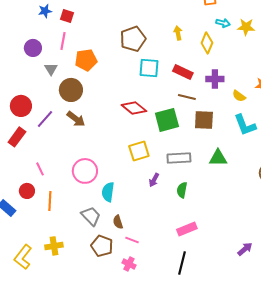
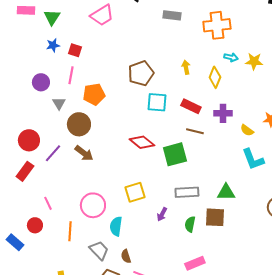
brown square: (204, 120) -> (215, 217), moved
yellow square: (139, 151) -> (135, 192), moved
orange line: (50, 201) -> (70, 231), moved

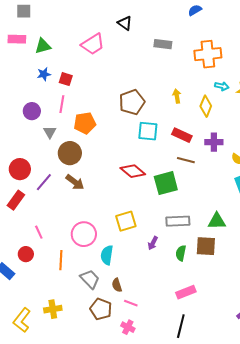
green triangle: (52, 17) -> (43, 46), turned 42

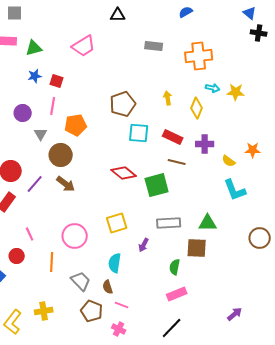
black triangle: (125, 23) -> (118, 15), moved, turned -35
green semicircle: (181, 253) -> (175, 267), moved
cyan semicircle: (107, 255) -> (115, 263), moved
black line: (181, 326) -> (172, 328), turned 30

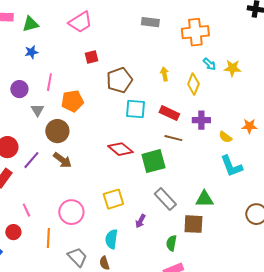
red square: (57, 81) -> (91, 57), moved, turned -32
cyan arrow: (213, 88) -> (209, 64), turned 32
gray rectangle: (169, 223) -> (165, 199), turned 50

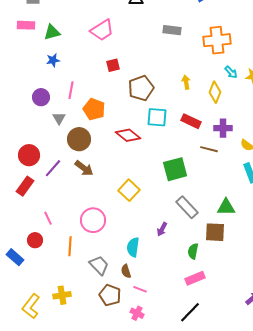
orange pentagon: (72, 101) -> (94, 109), turned 30
brown line: (173, 138) -> (209, 149), moved
red diamond: (120, 149) -> (128, 135), moved
yellow square: (113, 199) -> (129, 190), moved, turned -30

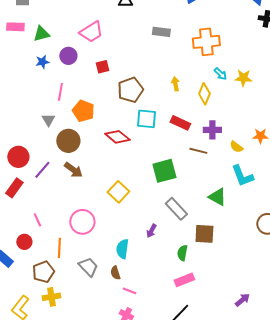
purple circle: (41, 97) -> (68, 56), moved
green triangle: (226, 207) -> (217, 197), moved, turned 30
brown pentagon: (110, 295) -> (43, 272), moved, turned 30

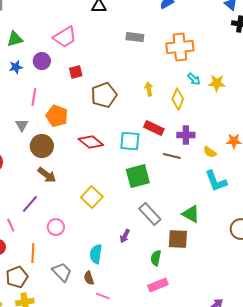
cyan square: (146, 119) -> (130, 141), moved
purple line: (42, 170) -> (30, 204), moved
green triangle: (217, 197) -> (191, 214), moved
pink circle: (82, 222) -> (56, 227), size x0.7

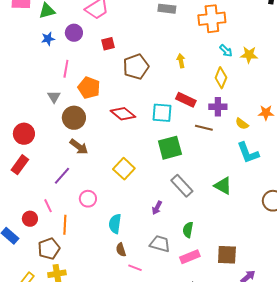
yellow diamond: (178, 99) -> (221, 78), moved
pink line: (11, 225) -> (48, 206), moved
brown square: (178, 239) -> (227, 255), moved
cyan semicircle: (96, 254) -> (115, 224), moved
gray trapezoid: (62, 272) -> (160, 244), moved, turned -30

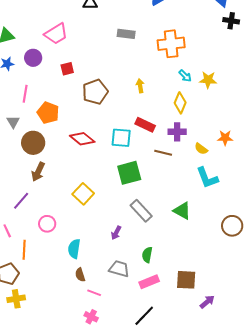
brown arrow: (79, 147) -> (38, 172), turned 78

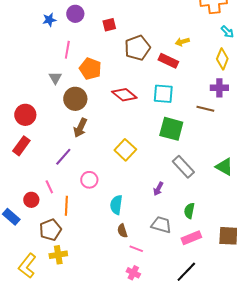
yellow arrow: (140, 86) -> (182, 42), turned -96
red rectangle: (145, 125) -> (168, 61), moved
green square: (129, 173) -> (171, 129), turned 30

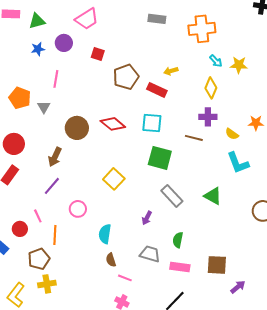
red square: (109, 25) -> (98, 54), turned 32
orange pentagon: (90, 69) -> (20, 98), moved
brown circle: (75, 99) -> (77, 128), moved
brown arrow: (80, 128) -> (55, 157), moved
pink rectangle: (191, 238) -> (180, 267), turned 30

